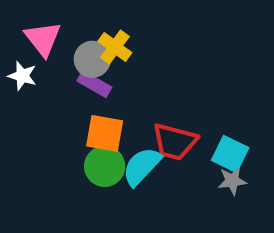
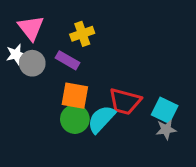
yellow cross: (115, 47) -> (82, 34), turned 35
gray circle: (92, 59) -> (32, 63), moved
white star: (22, 76) -> (16, 54), turned -30

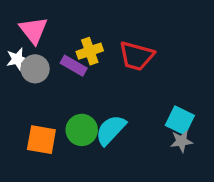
yellow cross: (82, 34) -> (90, 51), moved
orange square: (75, 96) -> (41, 140), moved
red trapezoid: (125, 101) -> (136, 56), moved

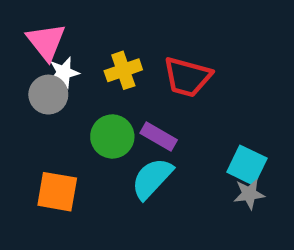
white star: (17, 59) -> (64, 73), moved
purple rectangle: (74, 66) -> (159, 136), moved
green circle: (82, 130) -> (112, 136), moved

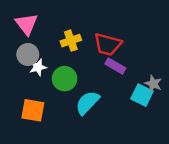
white star: (64, 73) -> (38, 67), moved
purple rectangle: (159, 136) -> (115, 66), moved
gray star: (249, 194) -> (153, 84), moved, turned 30

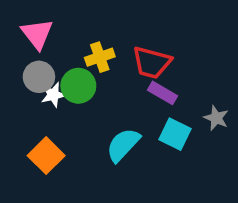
green circle: (65, 79) -> (78, 86), moved
cyan square: (142, 95) -> (175, 134), moved
orange square: (33, 110) -> (46, 156), turned 35

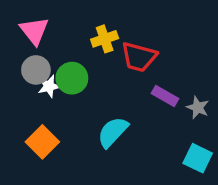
yellow cross: (100, 57) -> (105, 39), moved
purple rectangle: (162, 93) -> (165, 96), moved
cyan square: (175, 134) -> (198, 158), moved

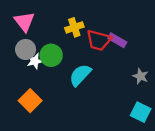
purple rectangle: (165, 96) -> (117, 40), moved
cyan semicircle: (113, 132) -> (80, 75), moved

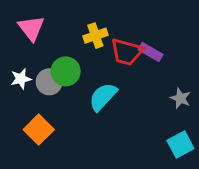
gray circle: (26, 49) -> (49, 82), moved
white star: (35, 61) -> (21, 79), moved
cyan square: (141, 112) -> (180, 144), turned 36

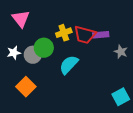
yellow cross: (95, 36) -> (64, 33), moved
purple rectangle: (151, 52) -> (101, 35), turned -35
gray star: (180, 98) -> (121, 52), moved

